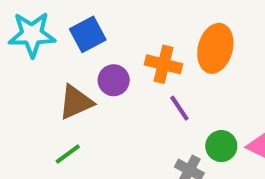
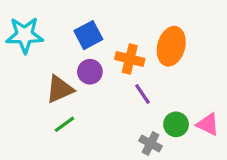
blue square: (88, 34) -> (88, 35), moved
green line: (68, 154) -> (64, 124), moved

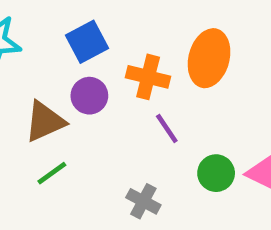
gray cross: (151, 143) -> (143, 201), moved

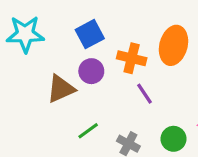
green line: (52, 173) -> (88, 131), moved
green circle: (216, 173) -> (174, 139), moved

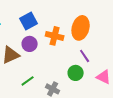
purple line: (145, 94) -> (85, 56), moved
green circle: (174, 139) -> (76, 73), moved

